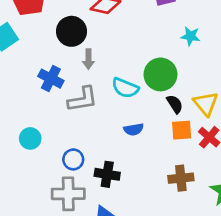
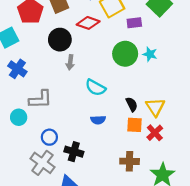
green circle: (160, 74) -> (125, 54), moved
blue cross: (51, 79) -> (17, 69), moved
gray L-shape: (83, 99) -> (40, 99), moved
gray cross: (68, 194) -> (42, 163), turned 30

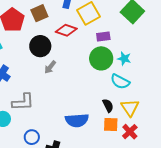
purple rectangle: (134, 23) -> (103, 36), moved
gray arrow: (70, 62) -> (50, 67), turned 32
cyan semicircle: (95, 88) -> (120, 82), moved
blue semicircle: (98, 120) -> (77, 120), size x1.6

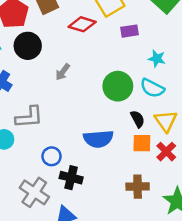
black circle: (40, 46) -> (28, 46), moved
green circle: (101, 58) -> (118, 86), moved
blue circle: (32, 137) -> (52, 156), moved

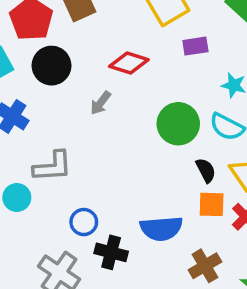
red diamond: (82, 24) -> (129, 63), moved
blue semicircle: (98, 139) -> (161, 228), moved
brown cross: (138, 187) -> (205, 266), turned -30

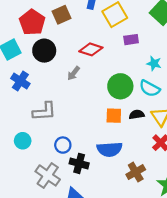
black semicircle: (206, 170) -> (137, 114), turned -72
cyan circle: (17, 197) -> (23, 141), moved
orange square: (212, 204) -> (114, 116), moved

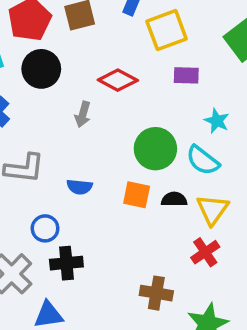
gray arrow: (74, 73) -> (83, 114), turned -32
blue semicircle: (110, 149) -> (80, 187), moved, size x0.6
black cross: (79, 163) -> (66, 263), turned -30
brown cross: (136, 172) -> (156, 293), turned 30

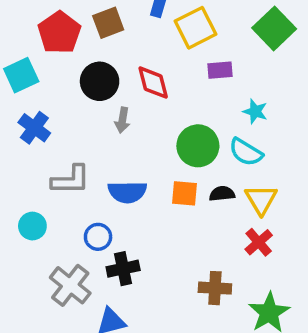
black circle: (41, 69) -> (100, 81), moved
red diamond: (118, 80) -> (153, 83), turned 54
blue semicircle: (80, 187) -> (127, 192), size x1.5

